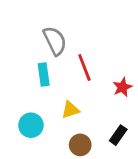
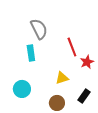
red line: (84, 68) -> (72, 47), moved
yellow triangle: (70, 110) -> (62, 78), moved

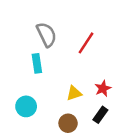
red line: (72, 47) -> (86, 43), moved, turned 54
red star: (87, 62) -> (103, 88), moved

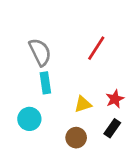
gray semicircle: (46, 35) -> (40, 52), moved
cyan rectangle: (37, 63) -> (45, 83), moved

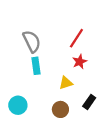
red star: (115, 99) -> (80, 62), moved
cyan circle: (29, 119) -> (18, 105), moved

